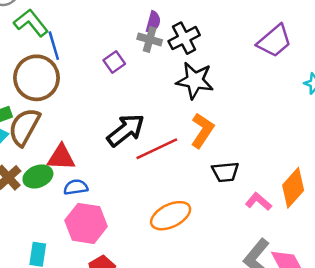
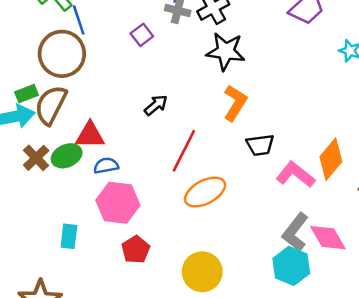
black arrow: (126, 130) -> (156, 105), size x0.6
red line: (157, 149) -> (184, 151), moved, turned -36
pink L-shape: (258, 202) -> (295, 175), size x1.4

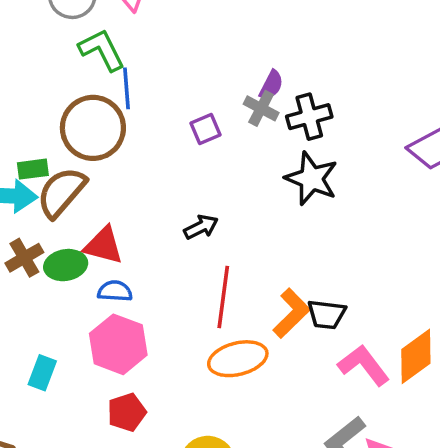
orange L-shape: (235, 103) -> (291, 313), moved
red line: (184, 151) -> (223, 297), turned -33

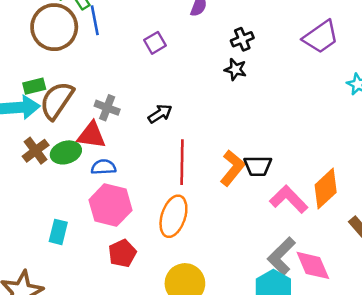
gray cross: (261, 108) -> (107, 108), moved
black cross: (309, 117) -> (242, 39), moved, size x0.7
brown circle: (93, 128) -> (54, 27), moved
black star: (311, 179) -> (235, 69), size x0.6
orange ellipse: (238, 359) -> (173, 216), moved, turned -51

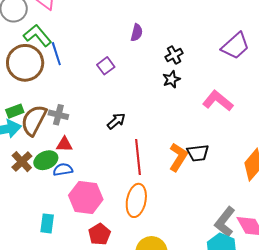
black star: (235, 69) -> (171, 79), turned -30
gray cross: (107, 108) -> (58, 115), moved
red triangle: (91, 135) -> (64, 144), size x0.7
blue semicircle: (104, 167) -> (63, 170), moved
pink L-shape: (289, 199) -> (218, 101), moved

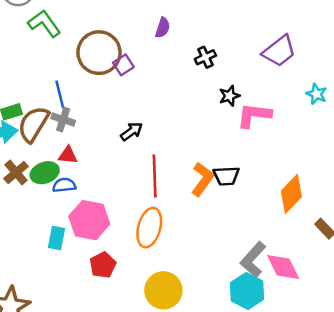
blue line: (56, 54) -> (60, 95), moved
brown circle: (25, 63) -> (99, 53), moved
black star: (171, 79) -> (229, 96), moved
pink L-shape: (218, 101) -> (254, 115), turned -36
cyan rectangle: (47, 223) -> (57, 238), moved

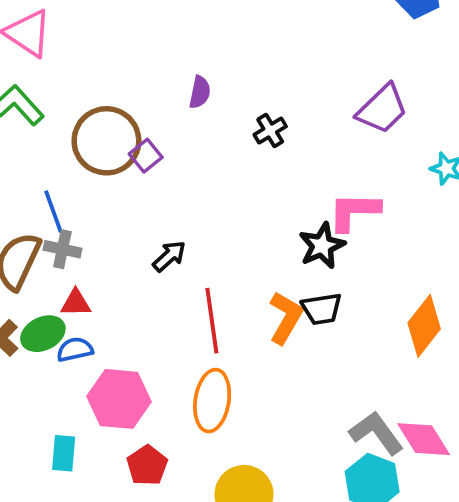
black star: (229, 96) -> (322, 246), moved, size x1.4
cyan rectangle: (57, 238) -> (64, 453), moved
gray L-shape: (253, 260) -> (376, 433), turned 108

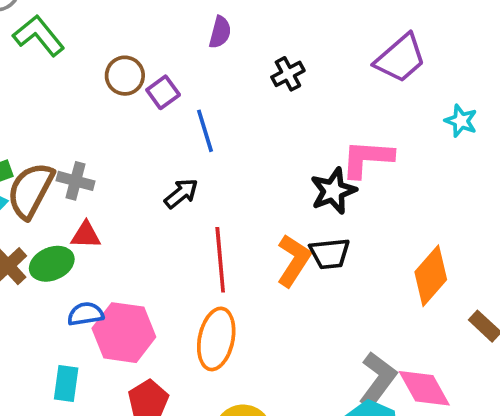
brown circle: (106, 141) -> (125, 76), size x0.6
blue line: (53, 211) -> (205, 131), moved
blue semicircle: (75, 350) -> (86, 314), moved
gray L-shape: (376, 433) -> (378, 380), turned 70

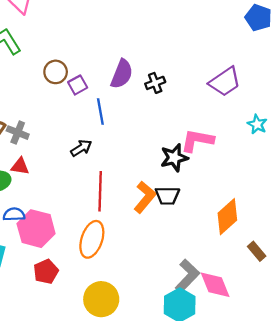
purple semicircle: (220, 32) -> (122, 74), moved, size x1.5

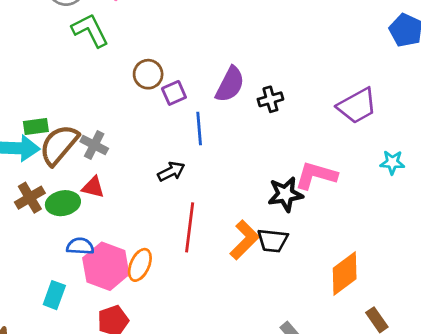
cyan star: (257, 124) -> (392, 162), turned -30
orange ellipse: (92, 239) -> (140, 265), moved, size x0.7

